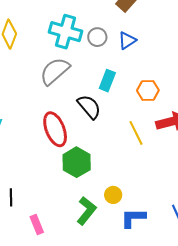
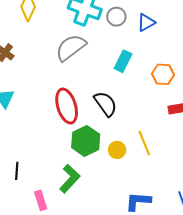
black semicircle: (89, 107) -> (106, 104), moved
yellow line: (136, 133) -> (144, 143), moved
yellow circle: (113, 195) -> (117, 150), moved
green L-shape: (86, 211) -> (70, 179), moved

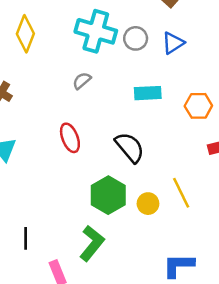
gray semicircle: (71, 48) -> (82, 81), size x0.5
cyan rectangle: (123, 61) -> (148, 93), turned 65
red ellipse: (67, 106) -> (70, 138), moved, size x0.7

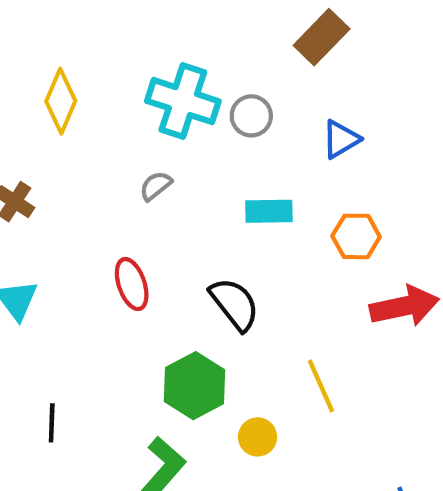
blue triangle: (173, 43) -> (341, 139), moved
yellow circle: (148, 204) -> (258, 437), moved
black line: (26, 238) -> (52, 423), moved

